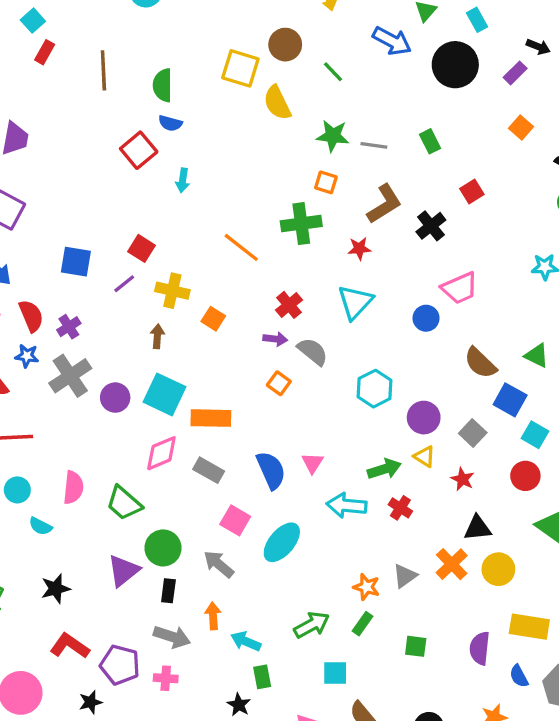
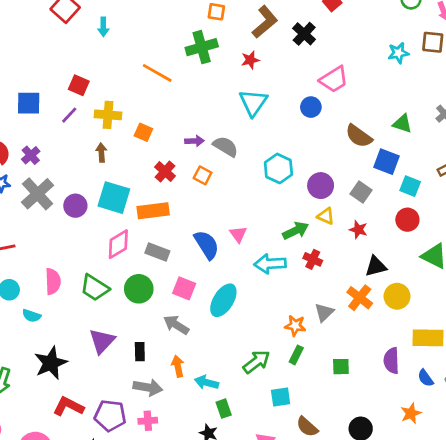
red cross: (289, 305) -> (165, 171), moved
green circle: (163, 548) -> (139, 289), moved
black star: (56, 589) -> (51, 363), size x1.4

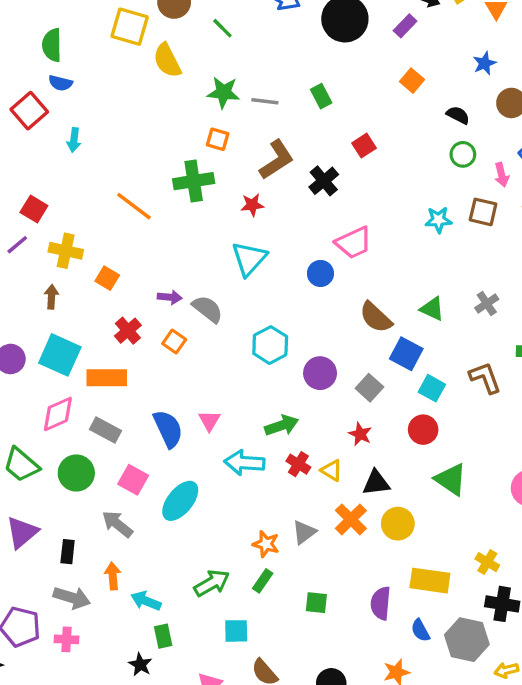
yellow triangle: (326, 216) -> (332, 470), moved

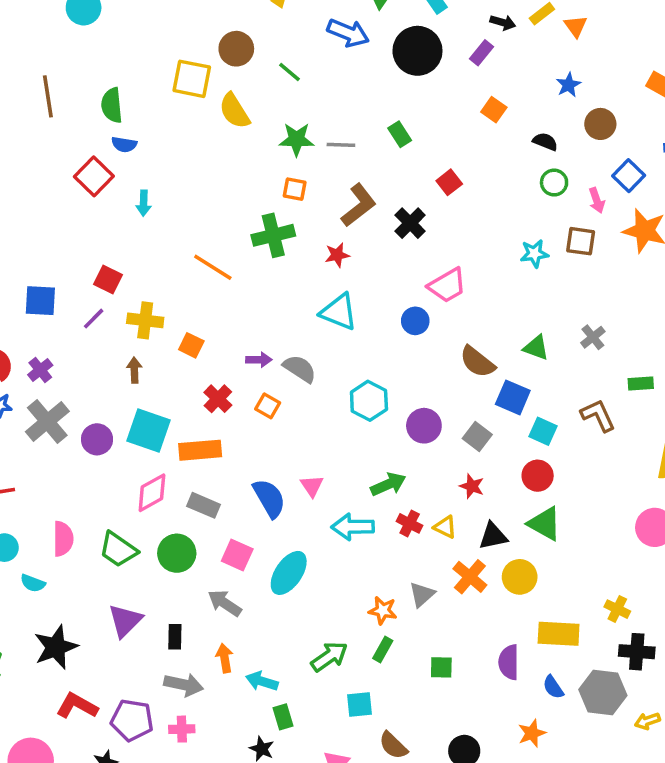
cyan triangle: (249, 259) -> (339, 312), turned -45
green triangle: (451, 479) -> (545, 524), moved

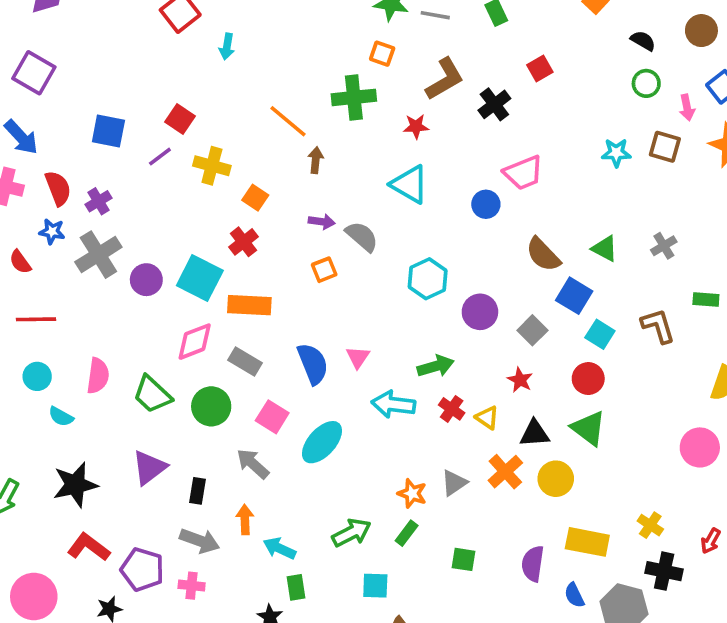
brown arrow: (134, 370) -> (316, 160), moved
red cross: (218, 399) -> (244, 242), moved
orange square: (268, 406) -> (324, 270), turned 30

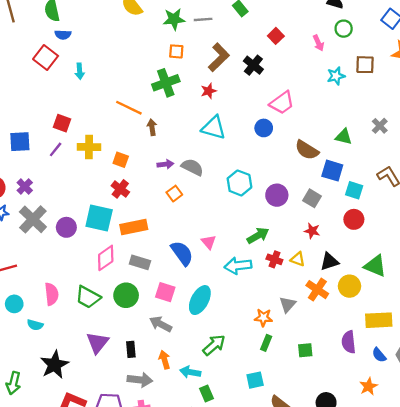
pink arrow: (687, 108) -> (318, 43), moved
green triangle: (589, 428) -> (375, 266), moved
green arrow: (352, 533) -> (214, 345), moved

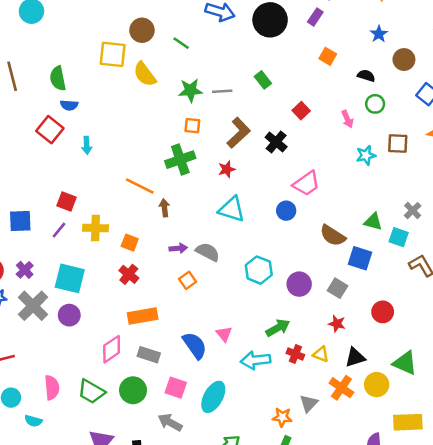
cyan square: (354, 190) -> (399, 237), moved
cyan square: (99, 218) -> (70, 278), moved

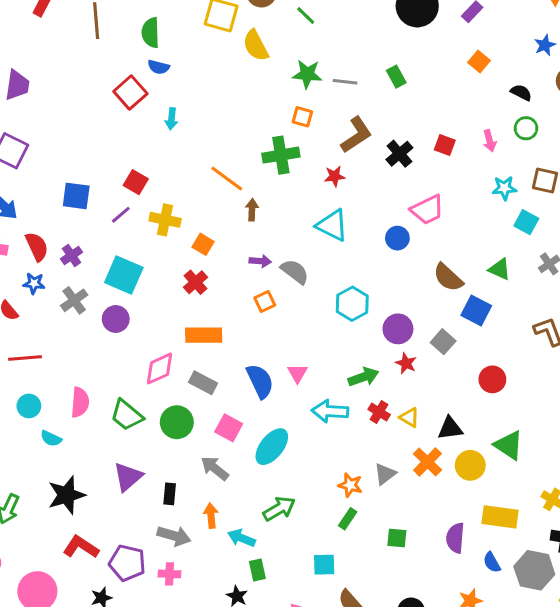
red square: (301, 111) -> (445, 145), moved, turned -36
cyan square: (399, 237) -> (526, 222), moved
gray cross: (33, 306) -> (74, 300), size x0.7
red star: (337, 324) -> (406, 363), moved

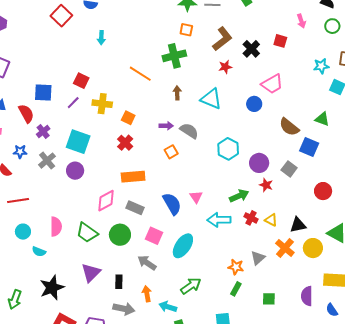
red square: (130, 93) -> (61, 16), moved
pink arrow: (490, 141) -> (301, 21), moved
red star: (335, 176) -> (225, 67), moved
brown arrow: (252, 210) -> (177, 93), moved
red semicircle: (37, 247) -> (26, 114), moved

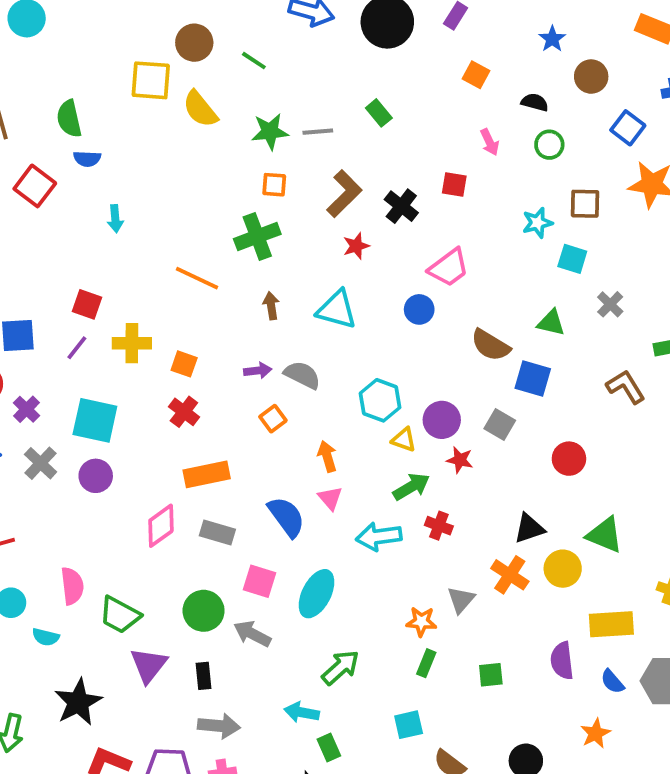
yellow triangle: (271, 220) -> (404, 440), moved
green trapezoid: (87, 233) -> (120, 615), moved
green circle: (120, 235) -> (204, 611), moved
orange arrow: (147, 294) -> (327, 456), moved

